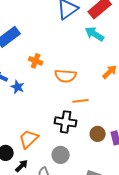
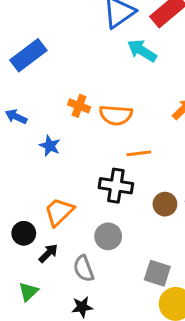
cyan arrow: (95, 34) -> (142, 51), moved
orange cross: (36, 61) -> (79, 106), moved
blue star: (18, 87) -> (50, 146), moved

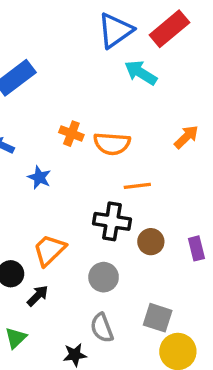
brown circle: (165, 204) -> (151, 242), moved
gray semicircle: (84, 269) -> (102, 328), moved

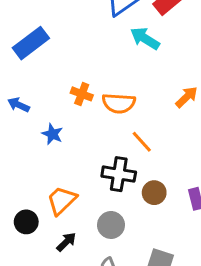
orange line: (137, 186) -> (142, 142), turned 55
black arrow: (38, 296) -> (66, 242), moved

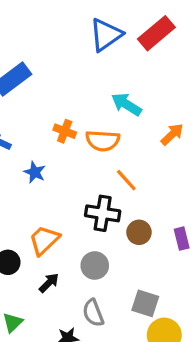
cyan arrow: (145, 38) -> (126, 104), moved

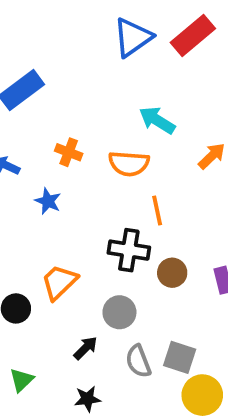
orange cross: (65, 131) -> (69, 152), moved
orange line: (126, 180) -> (157, 211), turned 30
black arrow: (49, 283) -> (86, 348), moved
gray semicircle: (93, 313) -> (138, 361), moved

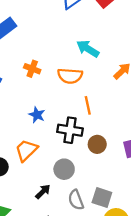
blue star: (48, 201) -> (37, 115), moved

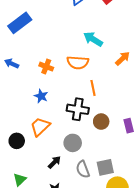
orange cross: (32, 69) -> (46, 67), moved
blue star: (37, 115) -> (41, 96), moved
gray square: (102, 198) -> (105, 167), turned -30

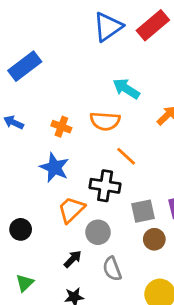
orange line: (93, 88) -> (126, 156), turned -35
blue star: (41, 96) -> (54, 167), size x1.5
brown circle: (101, 122) -> (154, 239), moved
orange trapezoid: (40, 127) -> (71, 210), moved
gray square: (105, 167) -> (143, 211), moved

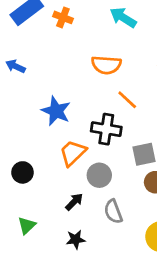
cyan arrow: (126, 89) -> (123, 17), moved
orange cross: (61, 127) -> (63, 17), moved

